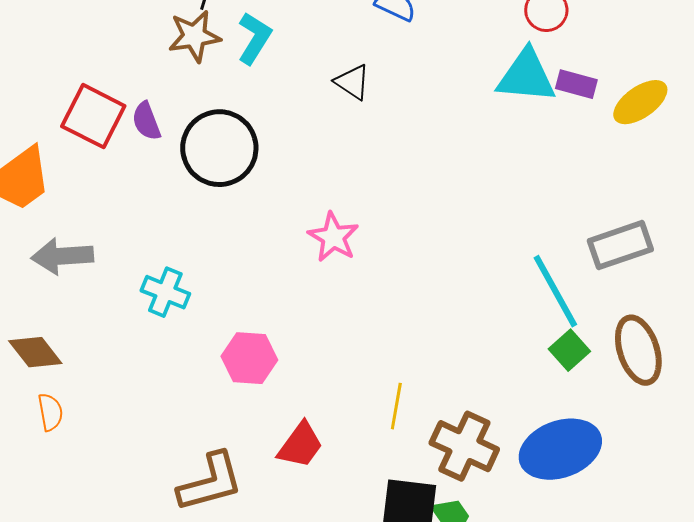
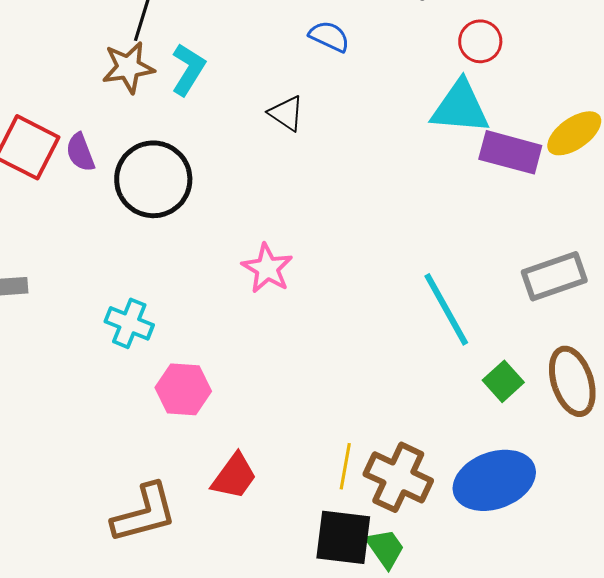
purple rectangle: (576, 84) -> (510, 152), moved, size x1.5
cyan line: (555, 291) -> (446, 309), moved
cyan cross: (165, 292) -> (129, 323), moved
yellow line: (396, 406) -> (345, 466), moved

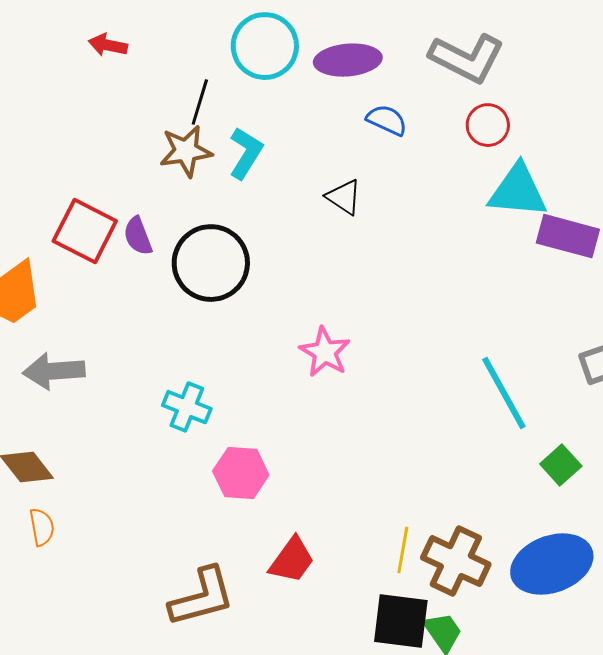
red circle: (480, 41) -> (488, 125), moved

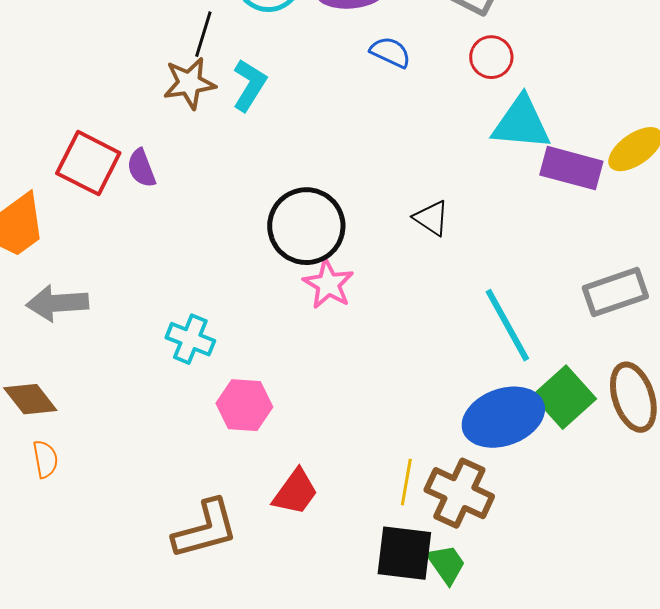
black triangle: (344, 197) -> (431, 218), moved
black circle: (211, 263) -> (306, 226), moved
green square: (561, 465) -> (564, 397), size x1.5
blue ellipse: (552, 564) -> (503, 417), moved

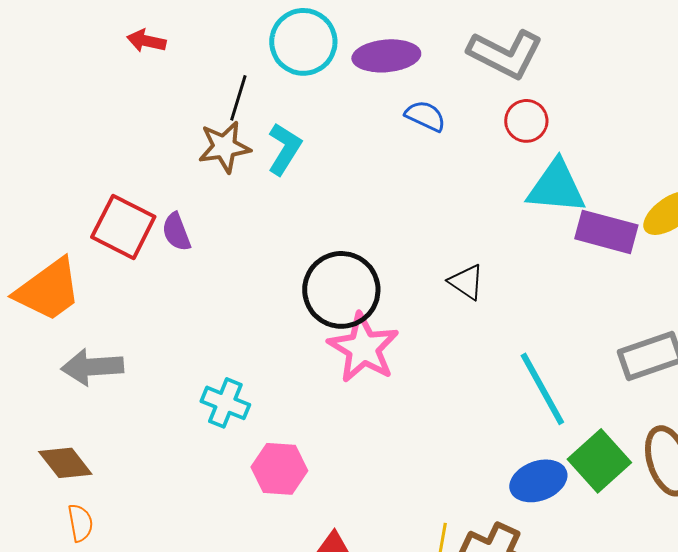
pink star: (328, 284) -> (363, 348), size x1.4
blue ellipse: (503, 417) -> (538, 481), size x0.7

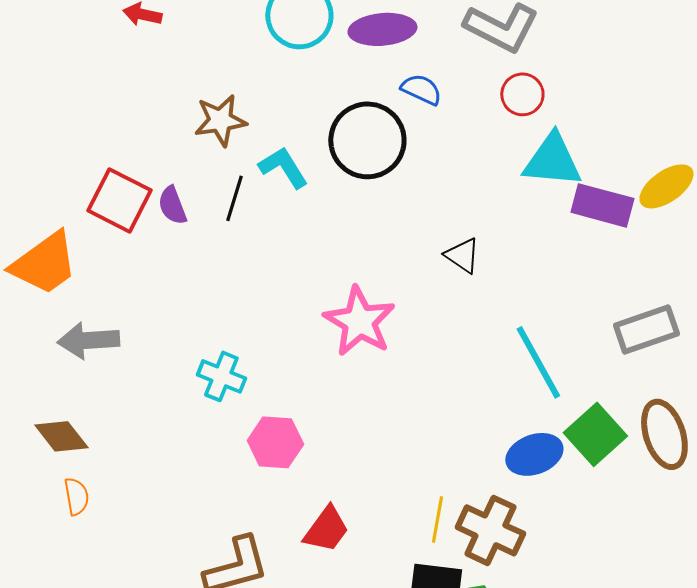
black line: (238, 98) -> (234, 198), moved
cyan L-shape: (284, 149) -> (283, 167), moved, turned -64
black circle: (341, 290) -> (367, 140), moved

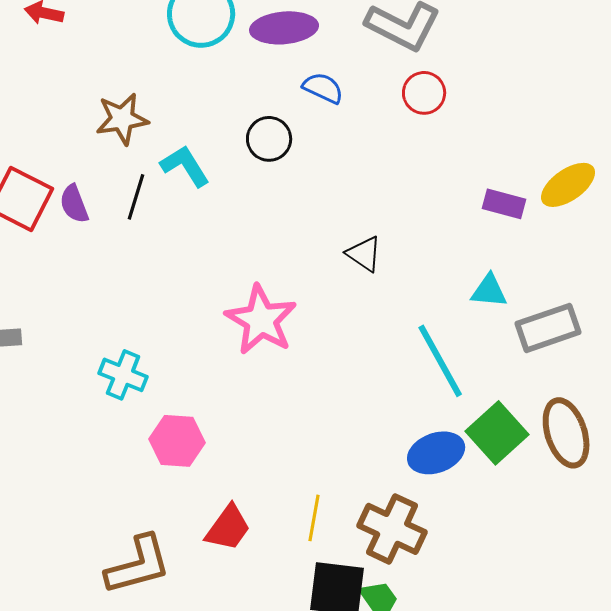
black circle: (367, 140) -> (269, 139), size x0.6
cyan triangle: (552, 160) -> (489, 291), moved, size x0.6
purple rectangle: (602, 205) -> (504, 204), size x0.7
yellow line: (437, 519) -> (314, 518), moved

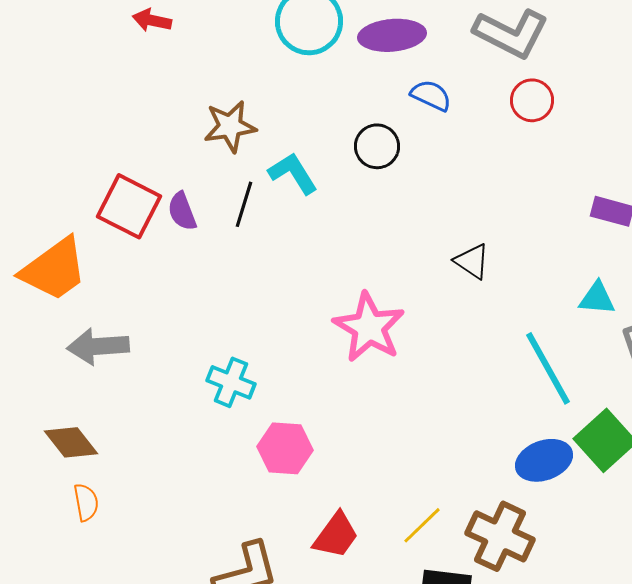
yellow line: (314, 518) -> (422, 525), turned 36

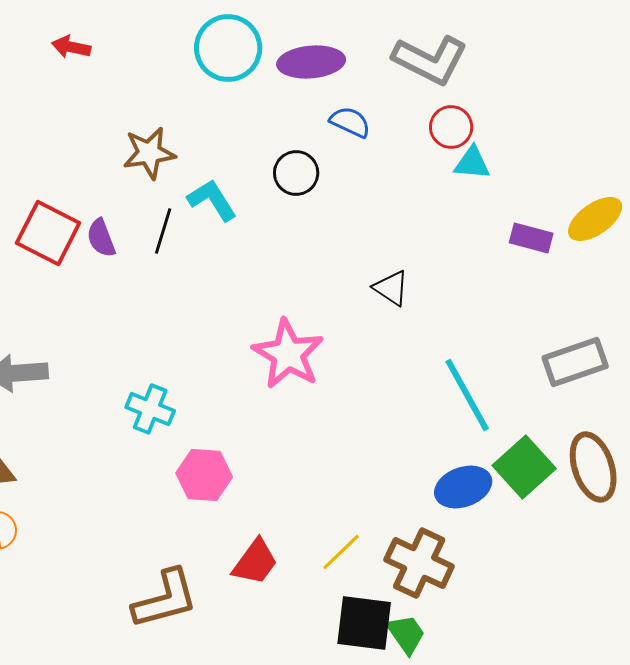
cyan triangle: (597, 298) -> (472, 163), moved

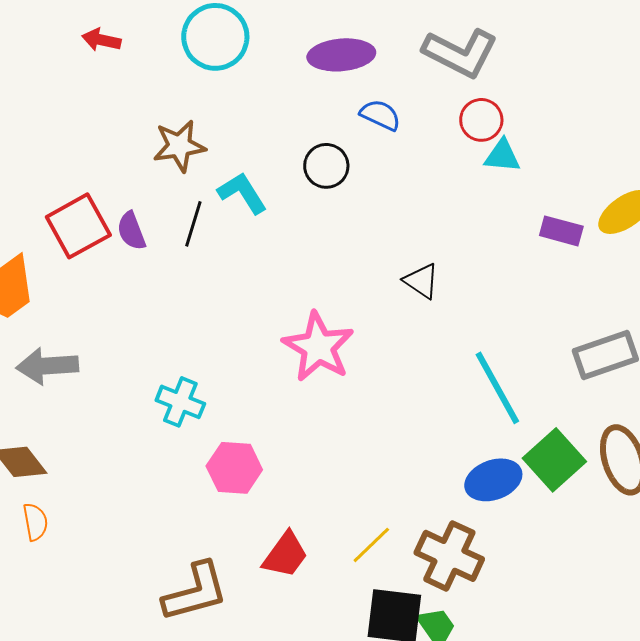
cyan circle: (228, 48) -> (215, 37), moved
red square: (48, 233) -> (78, 226), turned 34

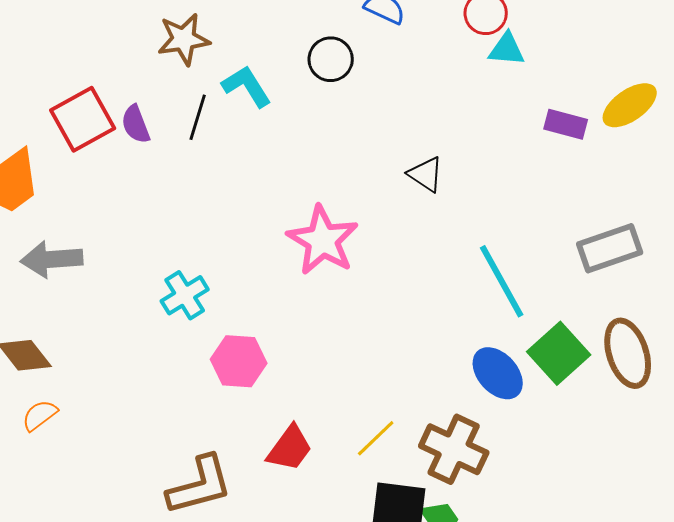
cyan cross: (180, 402) -> (185, 295), turned 36
blue ellipse: (493, 480) -> (498, 373), turned 68
orange semicircle: (35, 522) -> (40, 415), turned -117

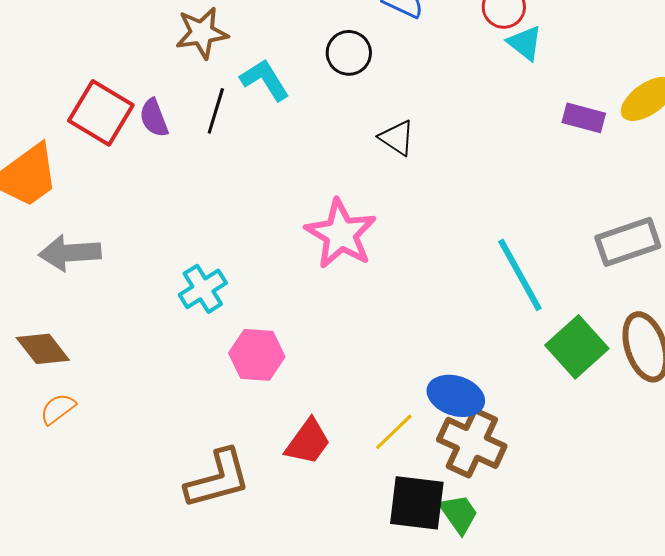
cyan triangle: (507, 49) -> (525, 43), turned 33
red square: (83, 119) -> (101, 113), turned -30
black triangle: (426, 174) -> (397, 138), moved
blue ellipse: (498, 373) -> (456, 396), moved, turned -30

